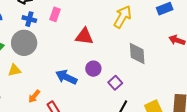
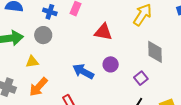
gray circle: (24, 43) -> (43, 35), size x0.7
purple square: (115, 83) -> (141, 78), moved
orange arrow: (34, 96) -> (38, 87), moved, size x1.5

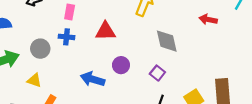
blue cross: (50, 12) -> (67, 37), moved
yellow triangle: (32, 62) -> (34, 80), turned 40

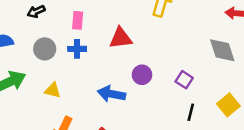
gray diamond: (167, 41) -> (222, 50), moved
gray circle: (40, 49) -> (45, 49), moved
yellow triangle: (34, 80) -> (53, 90), moved

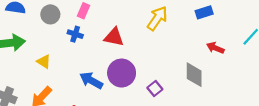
gray circle: (45, 49) -> (50, 14), moved
purple circle: (142, 75) -> (122, 73), size x1.6

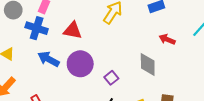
blue cross: (75, 34) -> (37, 28), size x1.5
blue arrow: (91, 80) -> (49, 59), moved

